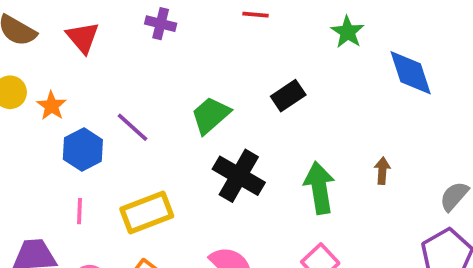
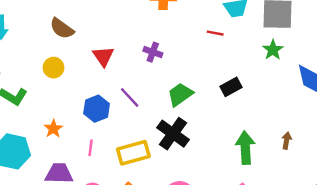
purple cross: (161, 24) -> (153, 52), moved
red triangle: (83, 37) -> (103, 56), moved
orange star: (52, 106) -> (53, 129), moved
black cross: (239, 176) -> (173, 134), moved

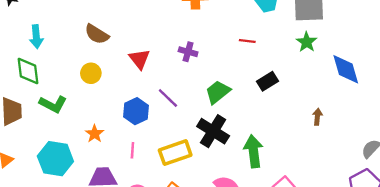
red line: (215, 33) -> (247, 41), moved
brown arrow: (287, 141) -> (317, 117), moved
green arrow: (245, 148) -> (253, 151), moved

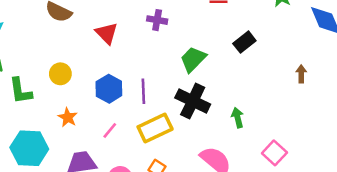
yellow circle: (91, 73) -> (60, 74), moved
purple line: (168, 98) -> (143, 91), moved, turned 50
green L-shape: (53, 104) -> (20, 91), turned 60
pink line: (132, 150) -> (110, 130), turned 42
green arrow: (253, 151) -> (238, 118), size x0.6

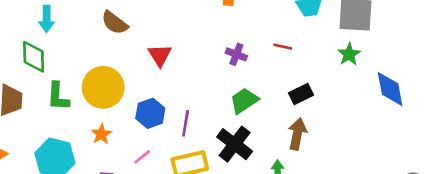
purple cross: (157, 20) -> (236, 54), moved
yellow circle: (60, 74) -> (103, 87), size x1.8
brown arrow: (301, 74) -> (297, 134), moved, size x1.6

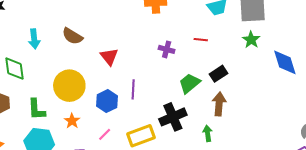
cyan arrow: (47, 19) -> (34, 39), moved
green L-shape: (58, 97) -> (37, 109), moved
green trapezoid: (244, 101) -> (189, 83), moved
purple line: (186, 123) -> (133, 89), moved
black cross: (235, 144) -> (173, 117), turned 36

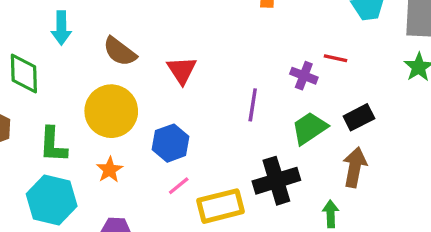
brown semicircle: (72, 36) -> (120, 52), moved
purple cross: (167, 49) -> (304, 76), moved
purple line: (133, 89) -> (253, 105), moved
pink line: (105, 134) -> (179, 186), moved

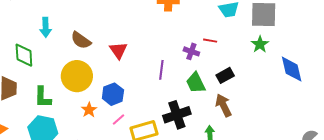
green trapezoid: (309, 128) -> (196, 83), turned -80
brown arrow: (355, 167) -> (223, 105), turned -35
orange star: (110, 170) -> (89, 110), moved

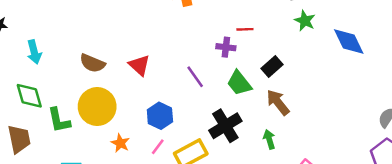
cyan arrow: (46, 27) -> (34, 52), moved
purple line: (161, 70) -> (195, 77), turned -30
blue hexagon: (113, 94) -> (160, 116), moved
green L-shape: (43, 97) -> (59, 120), moved

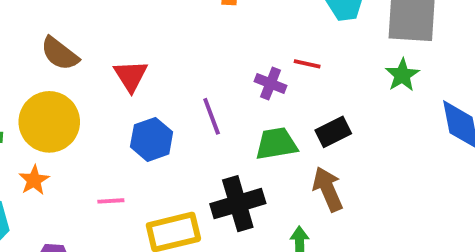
green trapezoid: (239, 83) -> (276, 144), turned 104
blue hexagon: (160, 116) -> (152, 139), moved
orange star: (120, 143) -> (34, 180), moved
pink line: (158, 147) -> (111, 201), moved, turned 35

